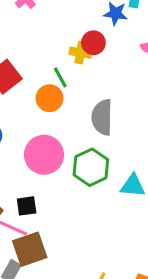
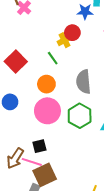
yellow cross: (80, 53) -> (64, 40), turned -32
orange circle: (50, 98) -> (46, 84), moved

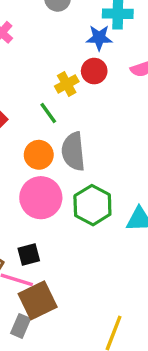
red circle: (72, 33) -> (94, 71), moved
gray semicircle: (83, 82) -> (73, 151), moved

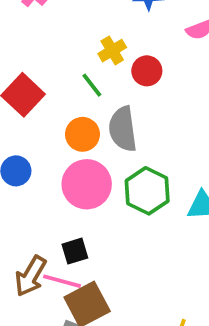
red circle: (94, 71) -> (147, 71), moved

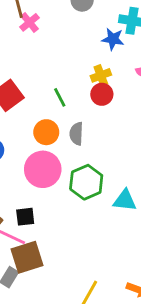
yellow cross: (112, 51) -> (101, 75), moved
gray semicircle: (123, 129) -> (76, 134), size x0.7

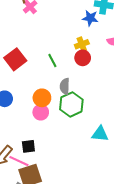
orange circle: (46, 132) -> (42, 98), moved
pink circle: (43, 169) -> (41, 112), size x0.6
green hexagon: (86, 182) -> (71, 104), moved

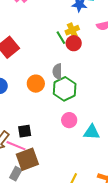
green line: (52, 60) -> (61, 38), moved
pink circle: (41, 112) -> (69, 120), moved
cyan triangle: (100, 134) -> (92, 132), moved

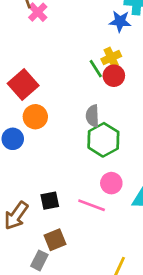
orange circle: (36, 84) -> (35, 117), moved
pink line: (16, 146) -> (92, 205), moved
brown square: (27, 159) -> (55, 240), size x0.7

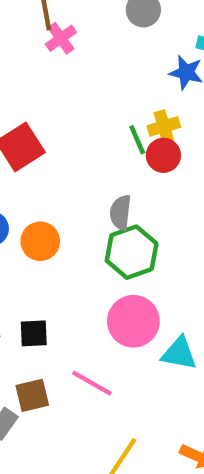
orange circle: (35, 117) -> (40, 241), moved
pink circle: (111, 183) -> (133, 321), size x1.5
pink line: (92, 205) -> (92, 383), moved

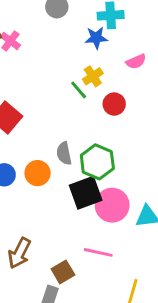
red circle: (163, 155) -> (114, 104), moved
gray semicircle: (121, 213) -> (64, 153), moved
black square: (34, 333) -> (86, 193), moved, size x1.6

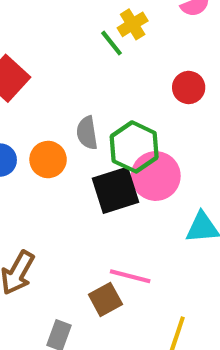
red circle: (114, 104) -> (189, 87), moved
pink circle: (112, 205) -> (156, 176), moved
brown square: (63, 272) -> (105, 299), moved

